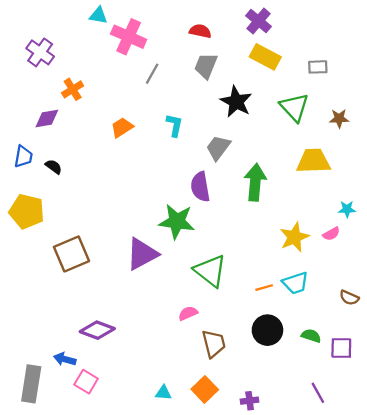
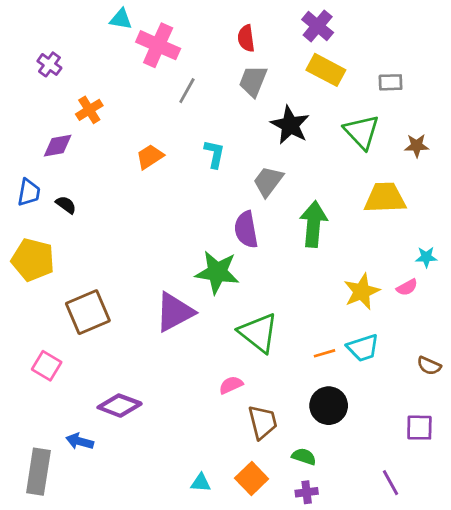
red semicircle: (200, 31) -> (246, 38), turned -110
purple cross: (40, 52) -> (49, 64), size x0.7
green semicircle: (311, 336) -> (304, 456), moved
pink square: (86, 382) -> (47, 366), moved

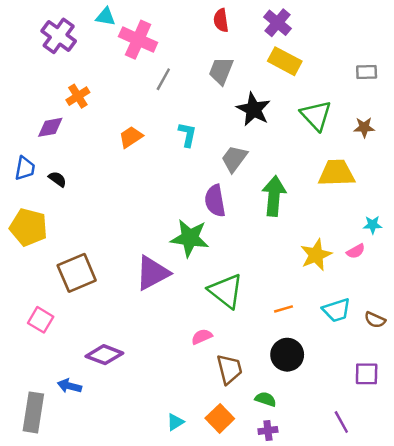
red semicircle: (246, 38) -> (221, 20), moved
purple cross: (49, 64) -> (59, 36), moved, size x1.6
gray rectangle: (391, 82) -> (367, 72), moved
cyan trapezoid: (363, 348) -> (336, 310), moved
cyan triangle: (201, 483) -> (175, 422), turned -36

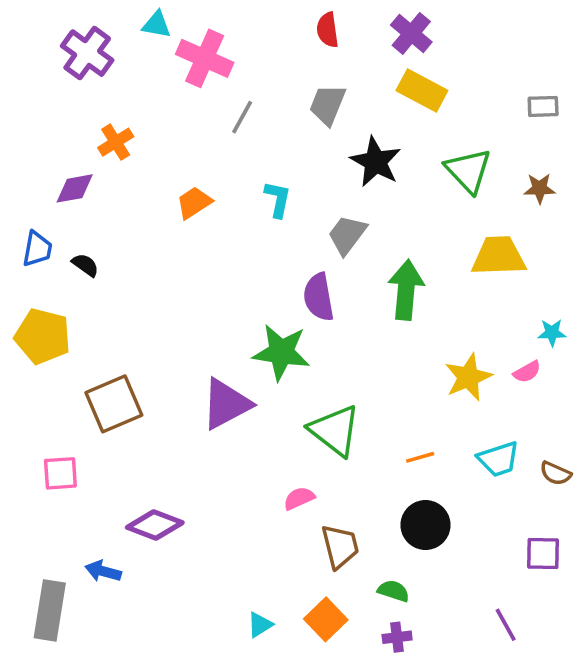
pink square: (41, 320) -> (60, 473), turned -35

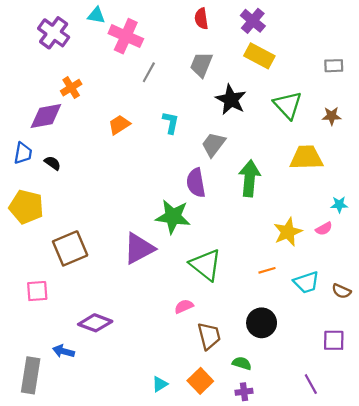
purple diamond: (75, 188) -> (46, 116), size x1.4
orange line: (420, 457) -> (267, 270), moved

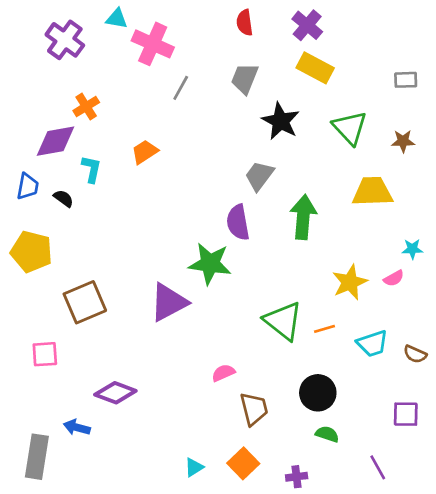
cyan L-shape: (171, 123) -> (91, 169), moved
green triangle: (206, 265) -> (283, 321), moved
green semicircle: (242, 363) -> (327, 434), moved

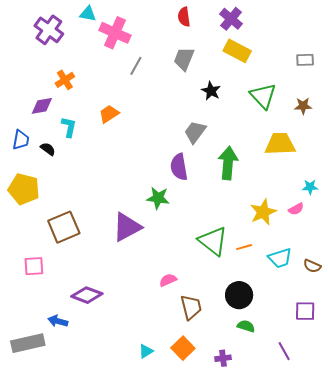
black star: (281, 121) -> (211, 91), size x0.7
purple diamond: (56, 141) -> (42, 106), size x0.7
green star: (210, 264) -> (158, 198), size x0.7
gray rectangle: (37, 457) -> (28, 343), turned 68

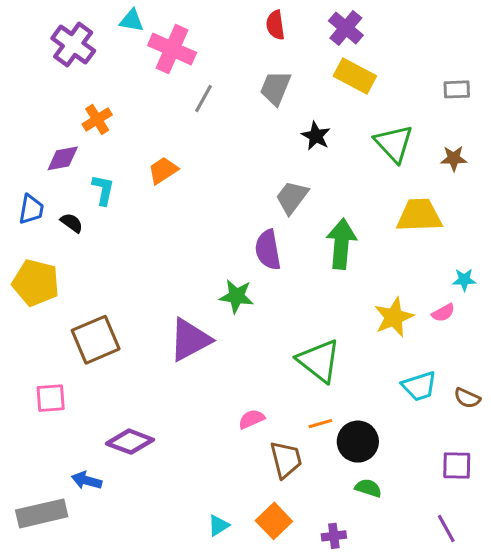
orange line: (244, 247) -> (320, 424), moved
purple line: (284, 351) -> (446, 528), moved

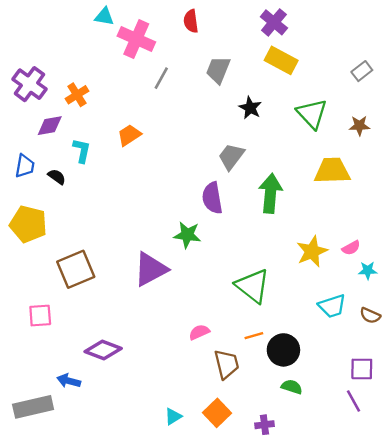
red semicircle: (275, 25) -> (191, 21), moved
purple cross: (73, 44) -> (29, 84), moved
gray rectangle: (457, 89) -> (362, 71), turned -36
cyan star: (464, 280) -> (368, 270), moved
purple line: (446, 528) -> (353, 401), moved

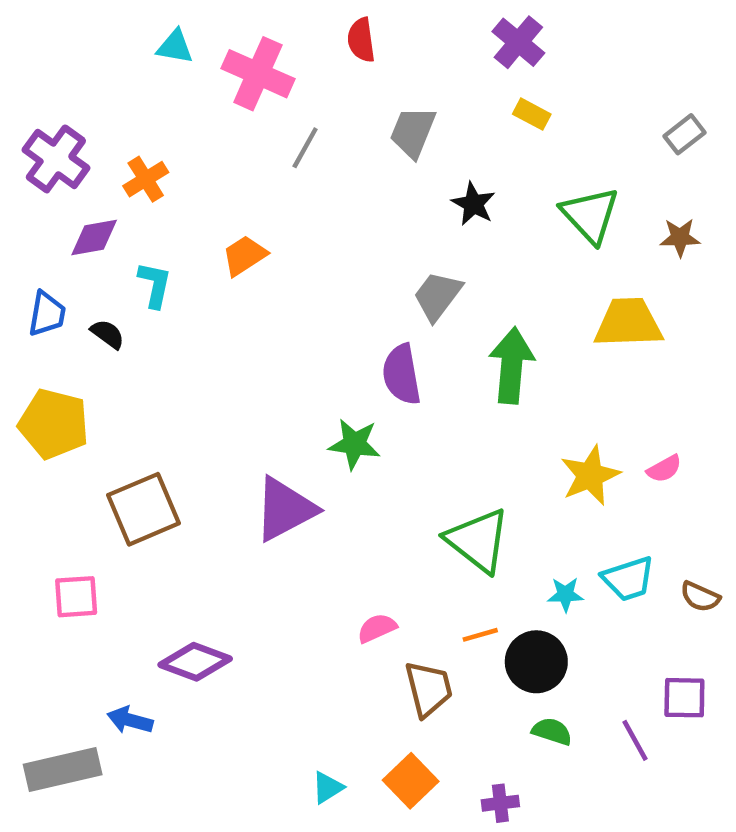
cyan triangle: (104, 16) -> (175, 47), moved
yellow rectangle: (281, 60) -> (532, 114), size x0.6
cyan star: (368, 270) -> (565, 594), moved
purple line: (353, 401) -> (635, 740), moved

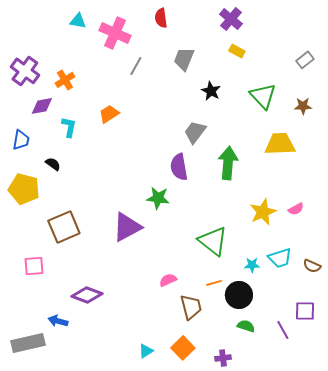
black semicircle: (108, 334) -> (53, 164), moved

